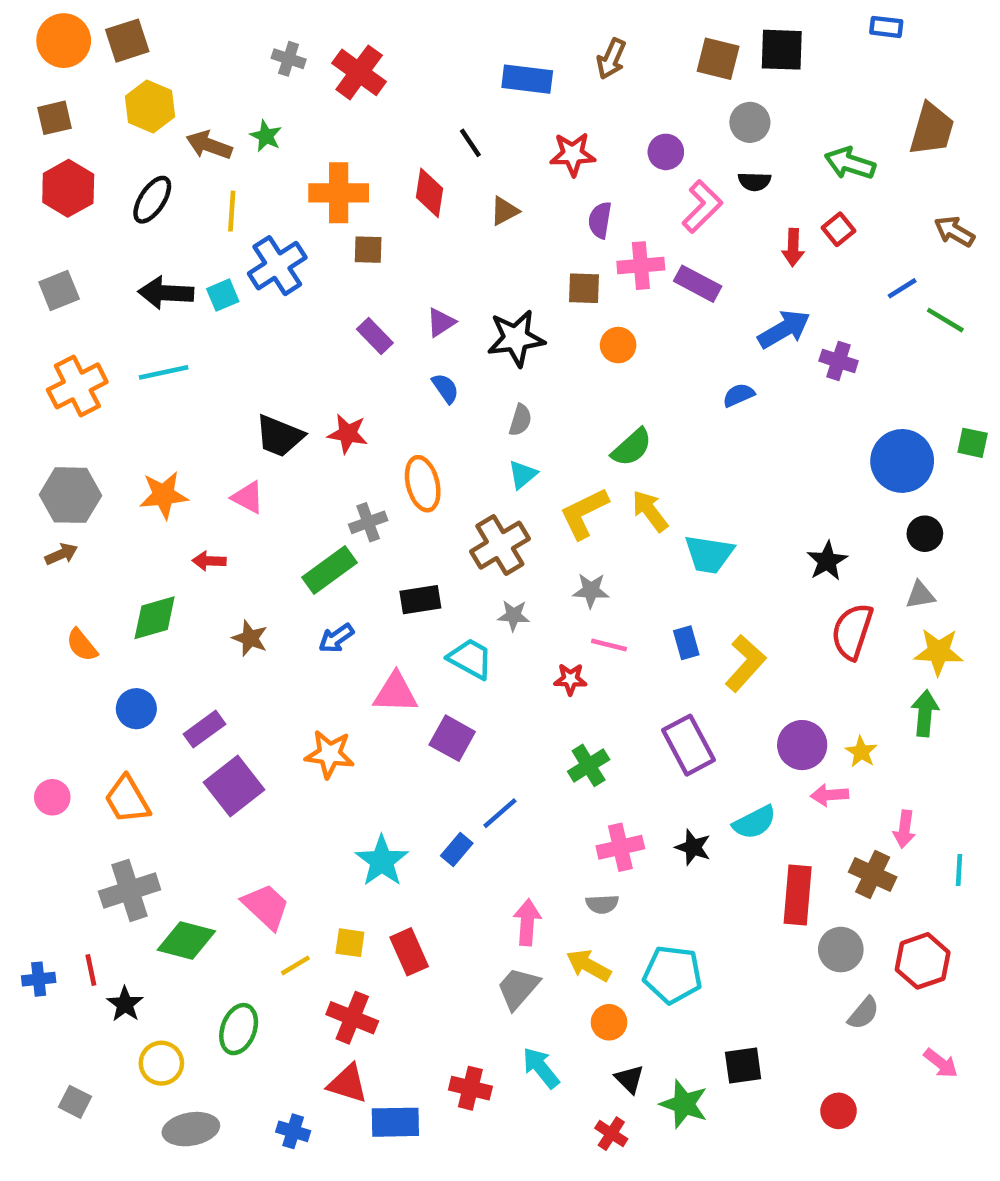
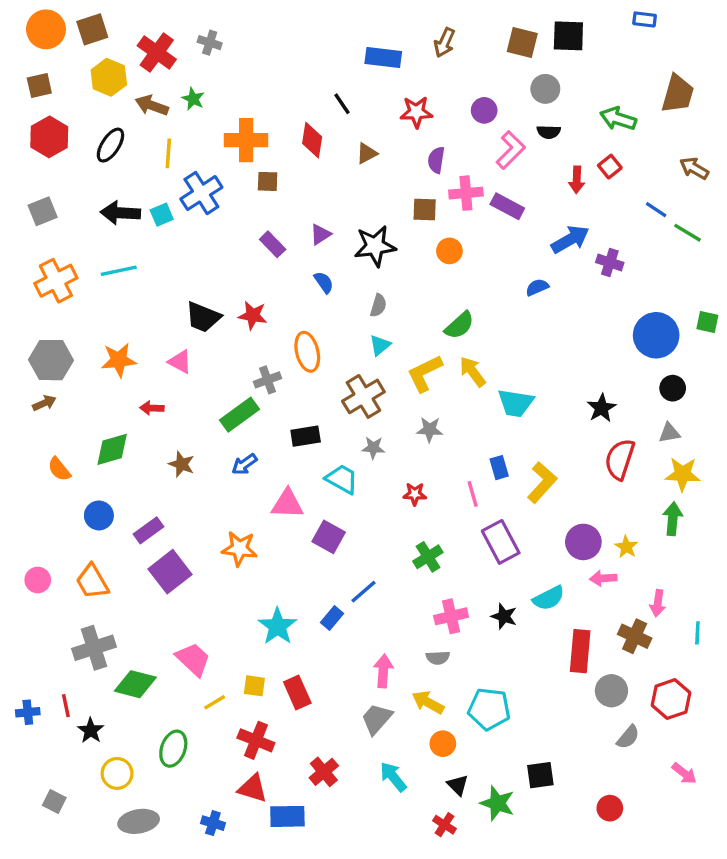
red cross: (359, 72) -> (157, 53), moved
blue line: (902, 288) -> (656, 210), turned 65
pink line: (609, 645) -> (473, 494), moved, turned 60
red cross: (470, 1088) -> (324, 772), moved, turned 36

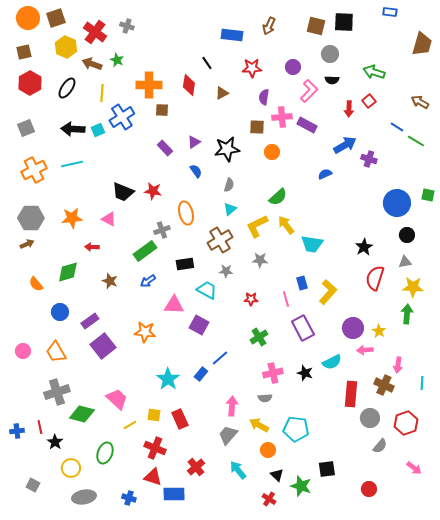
brown trapezoid: (678, 94) -> (422, 44), moved

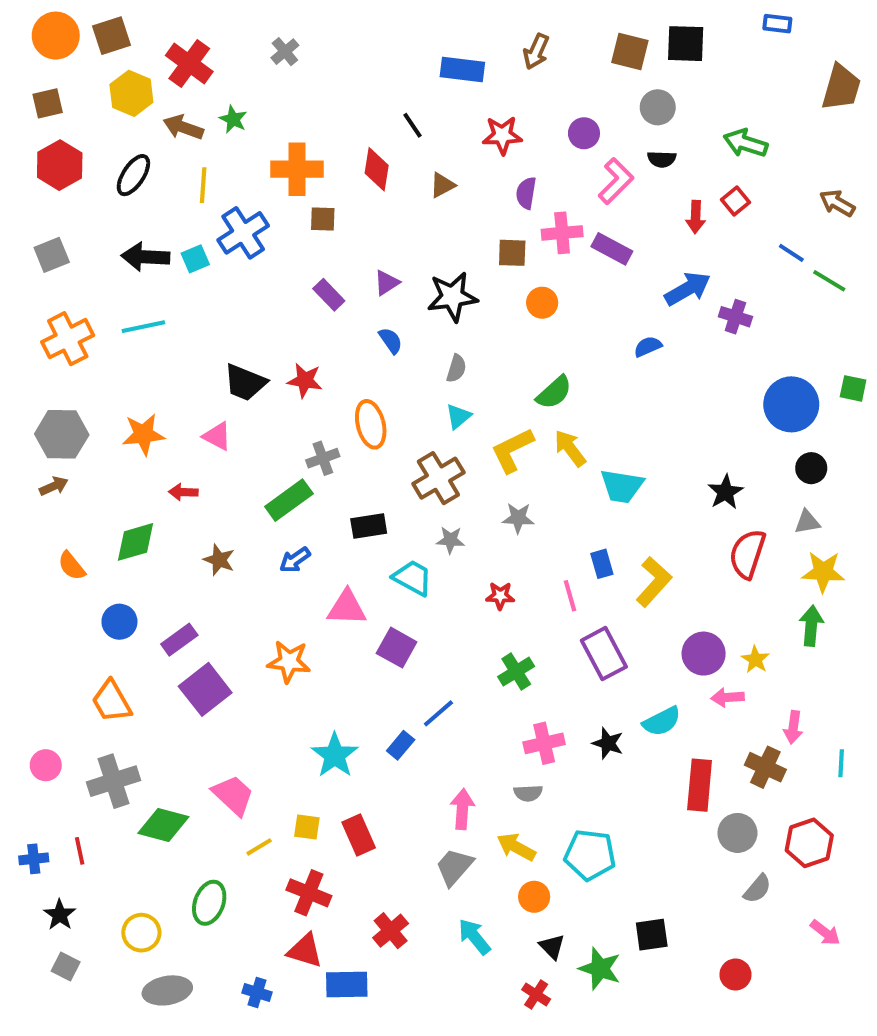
gray cross: (127, 26) -> (285, 52), moved, turned 32
pink circle: (23, 351) -> (46, 765), moved
black star: (55, 442) -> (60, 915), moved

